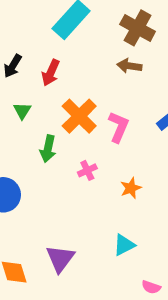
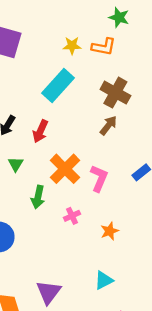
brown arrow: (129, 66) -> (108, 125), turned 120

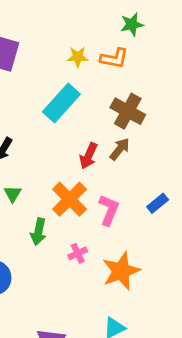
green star: (119, 17) -> (132, 24), turned -30
red arrow: (40, 131) -> (89, 156), moved
orange star: (110, 231) -> (121, 271), size x1.8

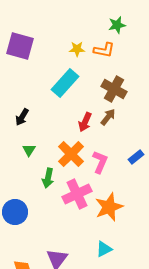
pink cross: (78, 253) -> (77, 194), size x2.0

